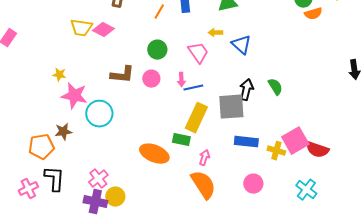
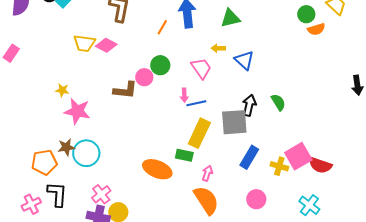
pink circle: (151, 79) -> (144, 77), moved
cyan circle: (99, 114) -> (86, 153), moved
blue rectangle: (246, 142) -> (249, 157), turned -65

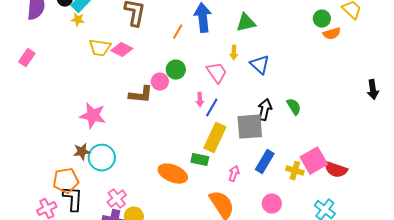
yellow arrow: (218, 48) -> (234, 53), turned -88
yellow star: (62, 90) -> (78, 20), moved
blue line: (196, 103) -> (212, 108), turned -48
orange pentagon: (44, 162) -> (66, 181), moved
pink arrow: (207, 173) -> (234, 174), moved

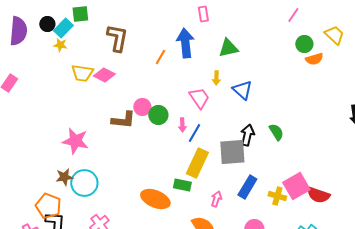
green circle: (176, 70) -> (158, 115), moved
orange pentagon: (66, 181) -> (48, 206), turned 30

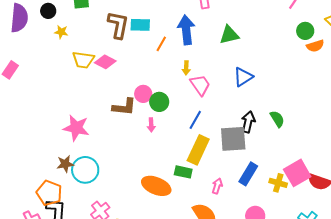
cyan rectangle: (63, 28) -> (140, 25), moved, turned 48
yellow arrow: (216, 78) -> (186, 68), moved
blue triangle: (242, 90) -> (243, 77), turned 45
pink arrow: (182, 125) -> (151, 125), moved

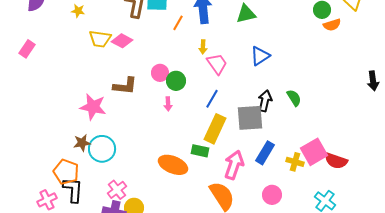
brown L-shape: (124, 107) -> (125, 86), moved
pink arrow: (217, 186) -> (234, 165), size x1.8

